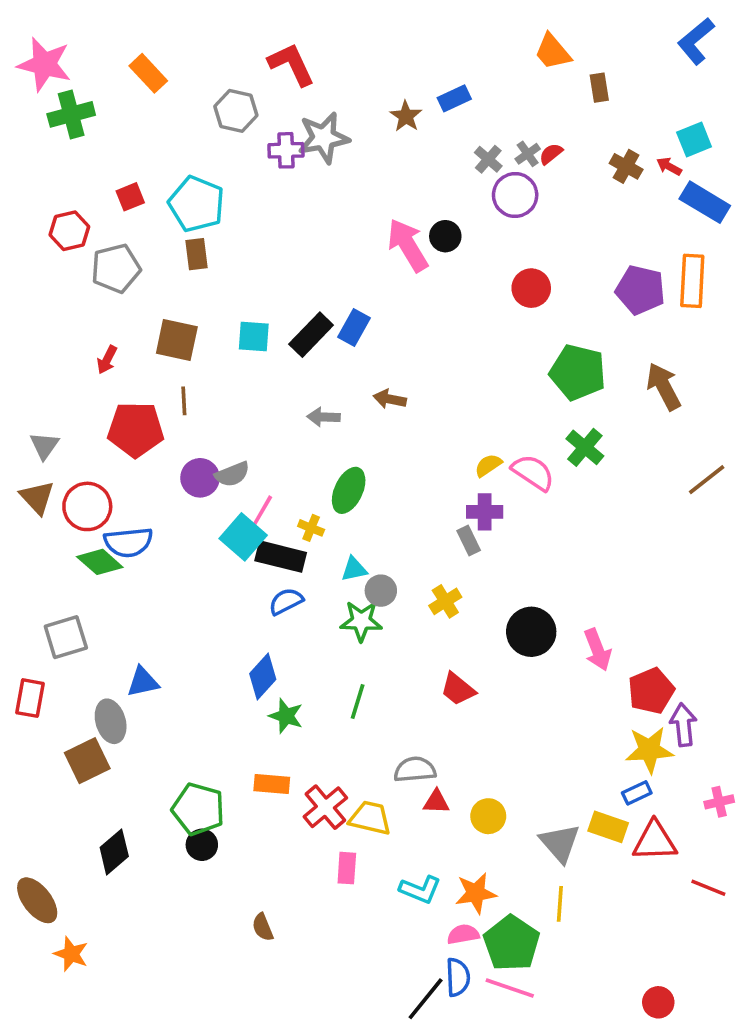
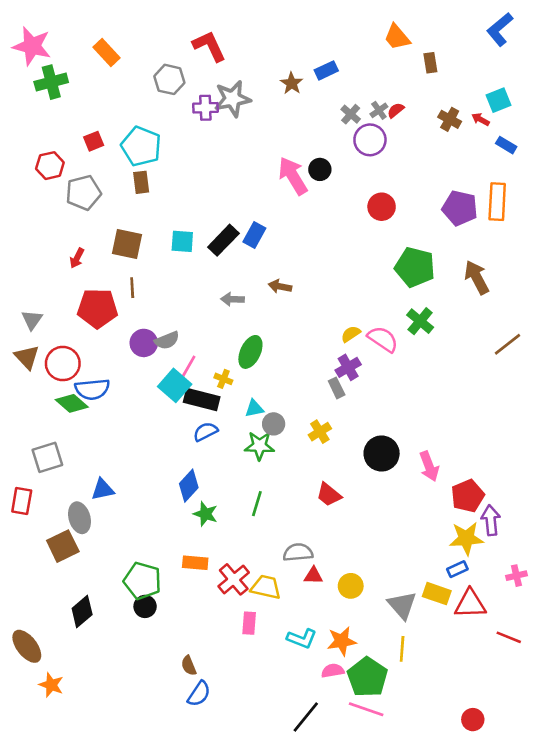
blue rectangle: (705, 202) -> (506, 145), size x0.6
purple cross: (485, 512) -> (348, 367), turned -30
blue semicircle: (458, 977) -> (199, 694), moved, turned 36

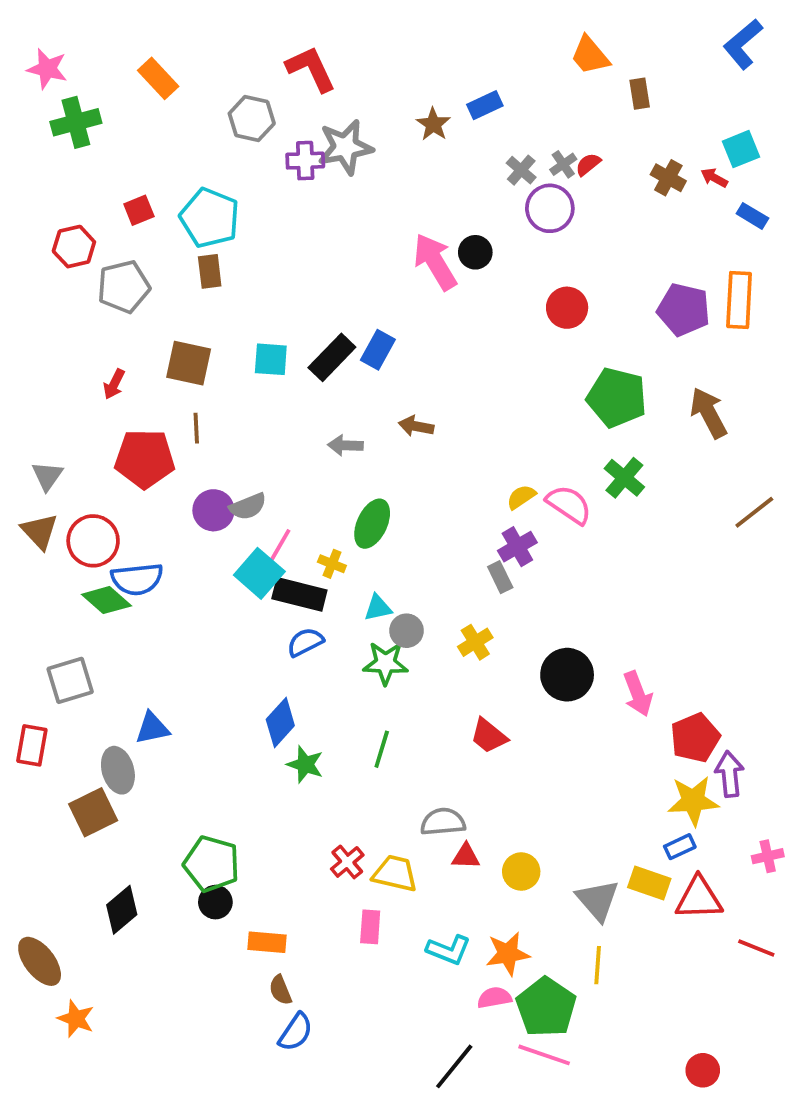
pink star: (32, 46) -> (47, 69), size x0.7
orange rectangle: (195, 563) -> (267, 942), moved
red cross: (234, 579) -> (347, 862), size x0.7

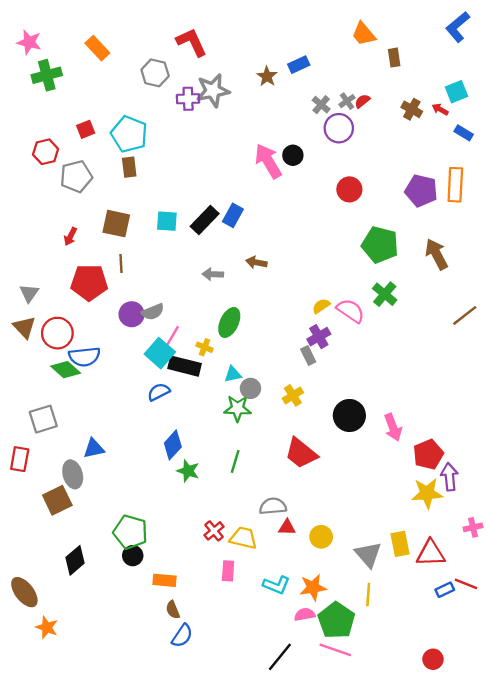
blue semicircle: (305, 642) -> (159, 392), moved
red trapezoid: (489, 736) -> (301, 453), size x1.4
blue rectangle: (680, 847) -> (445, 590), moved
yellow rectangle: (649, 883) -> (400, 544), turned 60

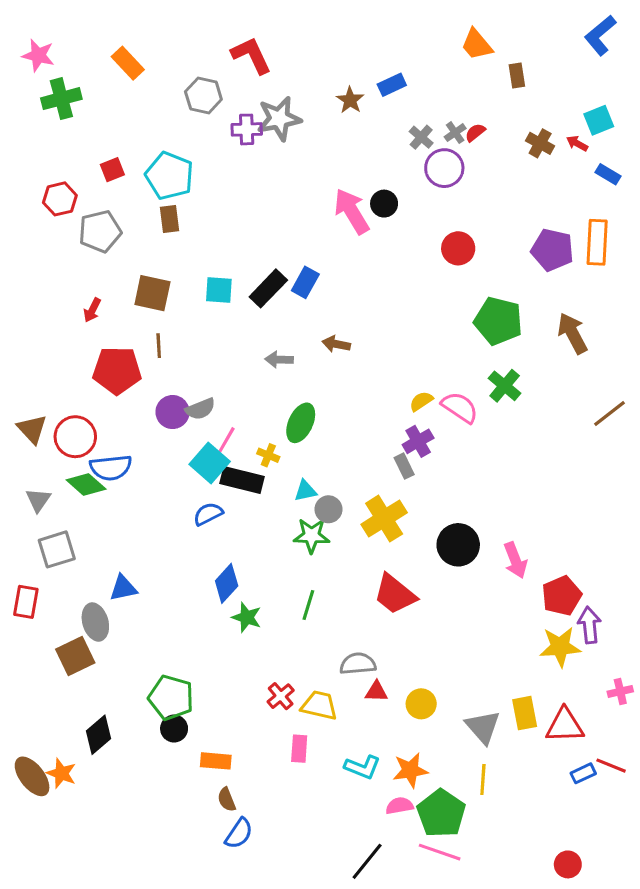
gray triangle: (29, 293) -> (38, 500), moved
yellow cross: (293, 395) -> (384, 519), size x1.6
orange star: (47, 627) -> (61, 773), moved

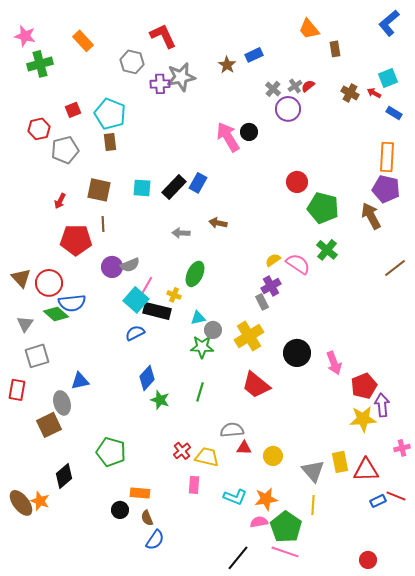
red circle: (458, 248) -> (297, 182), moved
purple pentagon: (552, 250) -> (386, 189), moved
black circle: (174, 729) -> (120, 510), moved

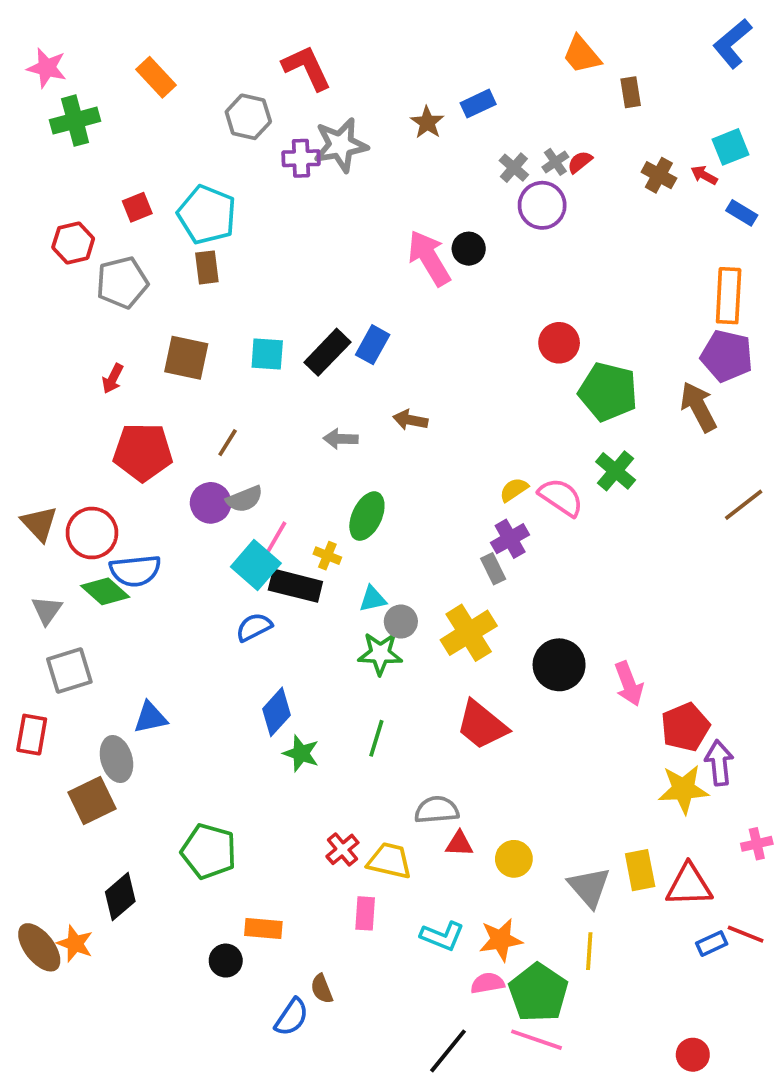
brown line: (103, 224) -> (228, 443), moved, turned 35
brown semicircle: (147, 518) -> (322, 989), moved

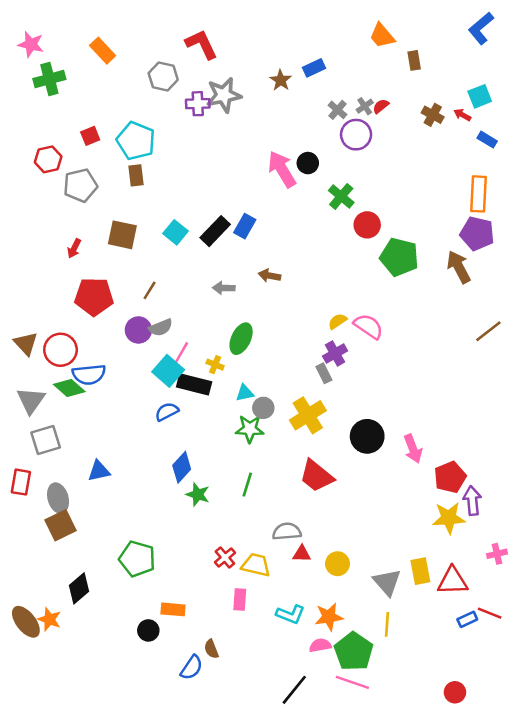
cyan square: (267, 354) -> (176, 232), turned 35
green cross: (616, 471) -> (341, 196), moved
gray triangle: (47, 610) -> (31, 400), size x1.4
gray ellipse: (116, 759) -> (58, 498), moved

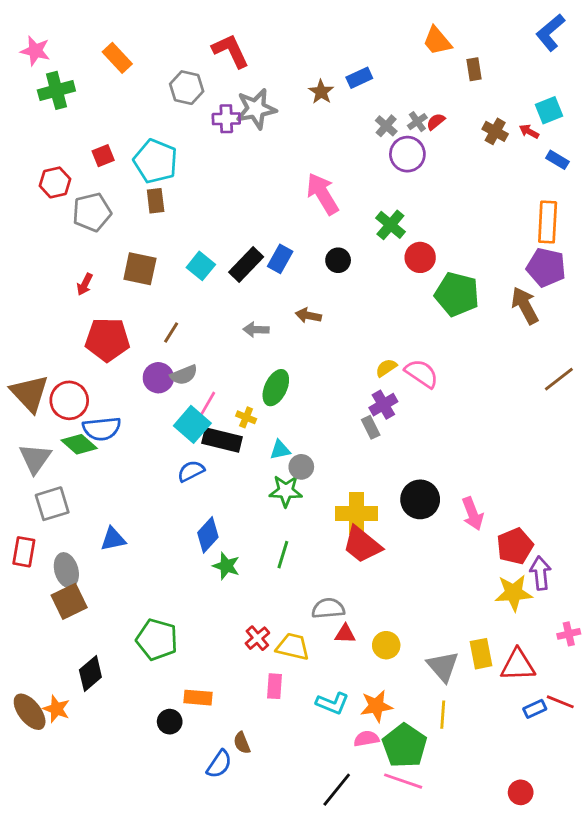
black circle: (308, 163) -> (338, 260), moved
brown triangle: (26, 344) -> (30, 393), size x1.4
yellow cross: (308, 415) -> (356, 514), moved, turned 32

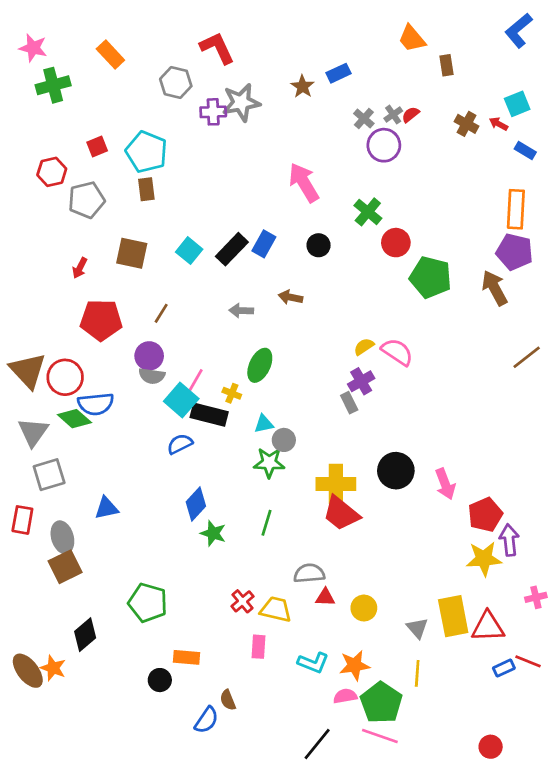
gray semicircle: (184, 375) -> (152, 376), moved, turned 30
yellow rectangle: (481, 654) -> (453, 616), size x1.4
gray triangle: (443, 666) -> (417, 628), size x0.7

